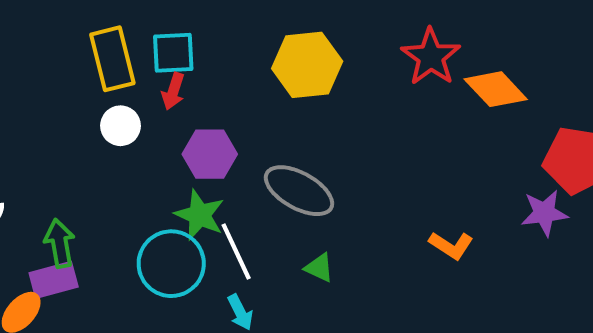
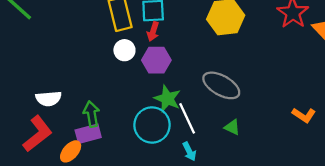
purple hexagon: (210, 154) -> (156, 60), moved

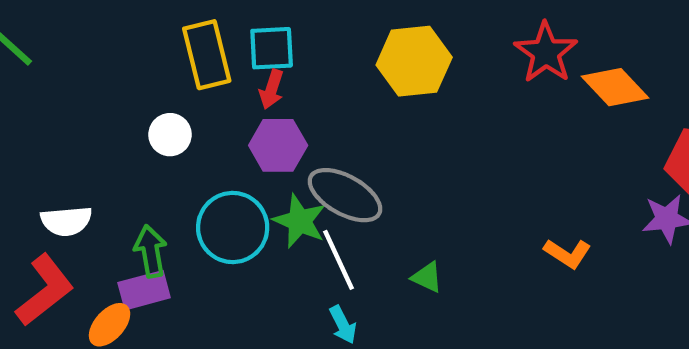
white circle: (124, 50) -> (170, 135), moved
gray ellipse: (221, 85) -> (345, 195), moved
cyan circle: (152, 125) -> (233, 228), moved

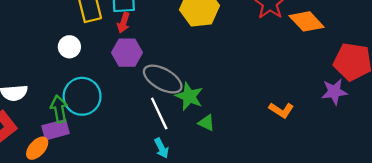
green star: (300, 221) -> (189, 96), moved
cyan circle: (233, 228) -> (82, 96), moved

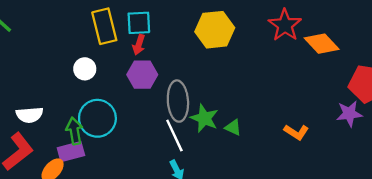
gray ellipse: (163, 79) -> (178, 101), turned 57
green triangle: (206, 123) -> (233, 127), moved

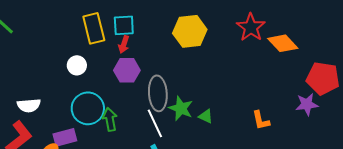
green arrow: (74, 131) -> (110, 119), moved
orange L-shape: (296, 132) -> (261, 120), turned 45

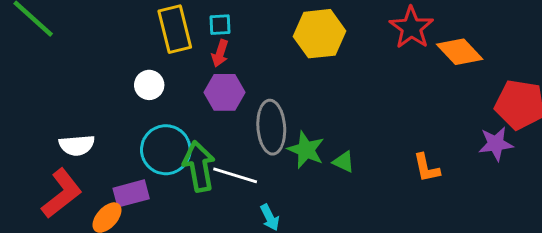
cyan square: (124, 25) -> (220, 25), size x0.7
green arrow: (110, 119) -> (199, 166), size x1.4
white line: (155, 123) -> (235, 175), moved, turned -48

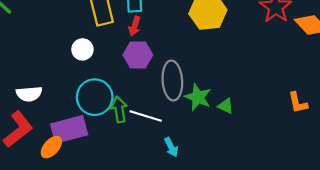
green arrow: (199, 166) -> (119, 109), size x0.7
orange L-shape: (426, 168) -> (298, 103), moved
purple rectangle: (131, 193) -> (69, 129), size x1.4

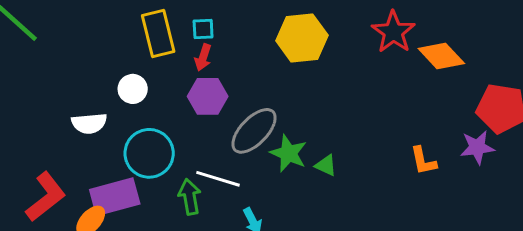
gray ellipse: (172, 81) -> (254, 131), turned 48
white semicircle: (29, 94) -> (89, 123), moved
green arrow: (119, 109) -> (190, 197), moved

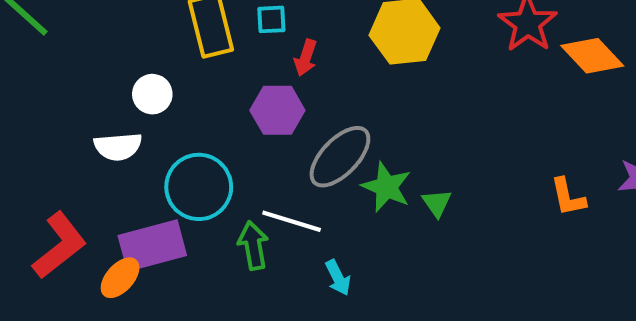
red arrow: (203, 57) -> (306, 58), moved
white circle: (133, 89) -> (152, 94), moved
green triangle: (326, 165) -> (437, 203), turned 30

